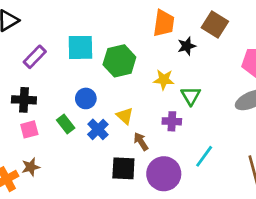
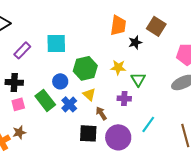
green hexagon: (119, 61) -> (85, 68), moved
green rectangle: (66, 124) -> (45, 100), size x1.5

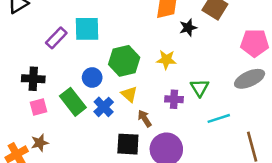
purple rectangle: (22, 50) -> (56, 38), moved
green triangle: (138, 79) -> (200, 88), moved
cyan line: (148, 124) -> (219, 118), moved, turned 36

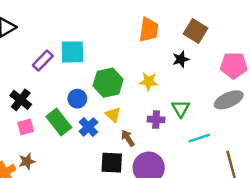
black star: (188, 28) -> (181, 59), moved
black cross: (33, 79) -> (21, 100), turned 35

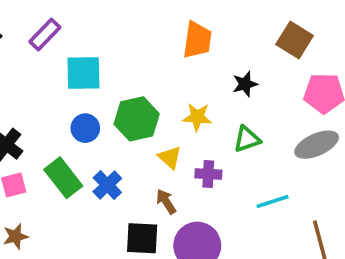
brown square: (195, 31) -> (295, 40), moved
purple rectangle: (43, 60) -> (45, 34), moved
blue circle: (77, 99) -> (85, 128), moved
green triangle: (181, 108) -> (247, 139), moved, turned 42
yellow triangle: (113, 115) -> (170, 157), moved

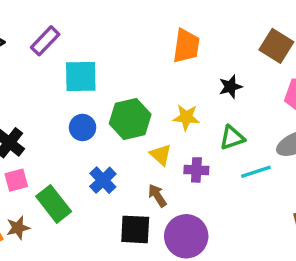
green rectangle: (63, 178) -> (54, 204), moved
cyan line: (273, 202) -> (256, 172), moved

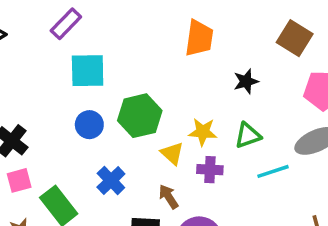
purple rectangle: (45, 41) -> (66, 24), moved
yellow star: (186, 117) -> (203, 132), moved

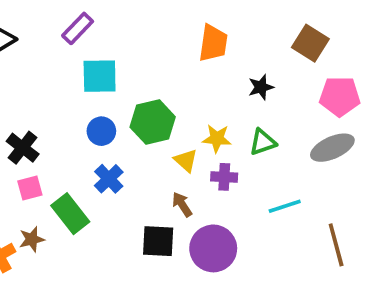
cyan line: (273, 171) -> (285, 206), moved
blue cross: (111, 180) -> (109, 179), moved

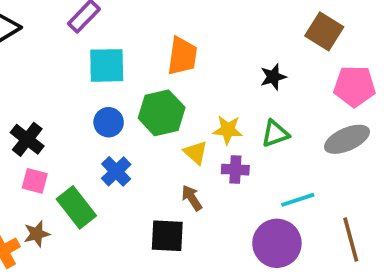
orange trapezoid: (213, 43) -> (182, 56), moved
pink square: (30, 188) -> (35, 181), turned 30
purple circle: (213, 248) -> (277, 243), moved

